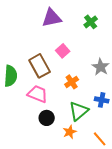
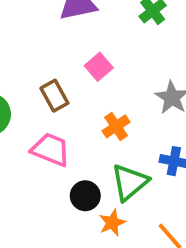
brown rectangle: (40, 66) -> (54, 96), size x0.7
black circle: (47, 118) -> (85, 196), moved

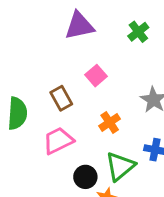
pink trapezoid: (51, 150) -> (58, 141), turned -48

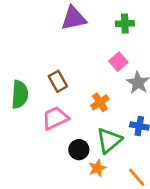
green cross: (138, 32) -> (125, 23), turned 36
pink square: (96, 76) -> (118, 62), moved

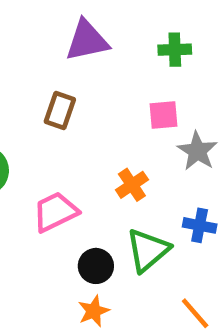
pink square: (118, 62) -> (164, 115), turned 36
brown rectangle: (58, 81) -> (60, 110), moved, turned 48
orange star: (97, 168) -> (94, 311), moved

